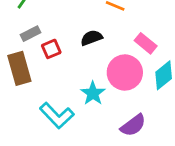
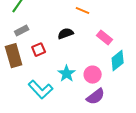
red square: (51, 49) -> (39, 50), moved
pink circle: (125, 73) -> (93, 75), moved, size x0.7

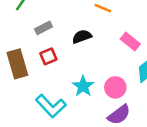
gray rectangle: (22, 31) -> (43, 28), moved

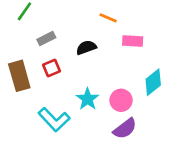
pink rectangle: (130, 42) -> (133, 41), moved, turned -36

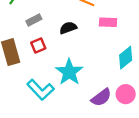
cyan star: (88, 99) -> (69, 72), size x1.4
pink circle: (121, 100) -> (126, 94), moved

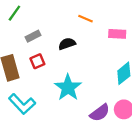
pink rectangle: (108, 22) -> (117, 34), moved
cyan L-shape: (40, 90) -> (22, 104), moved

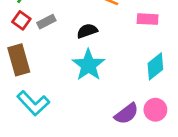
red square: (37, 61) -> (21, 20), moved, turned -32
cyan star: (68, 88) -> (88, 65), moved

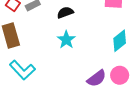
cyan star: (88, 65) -> (66, 40), size x0.7

